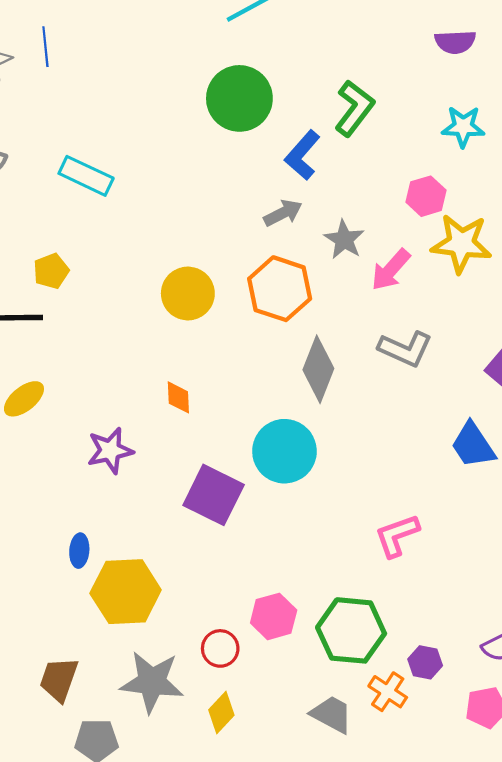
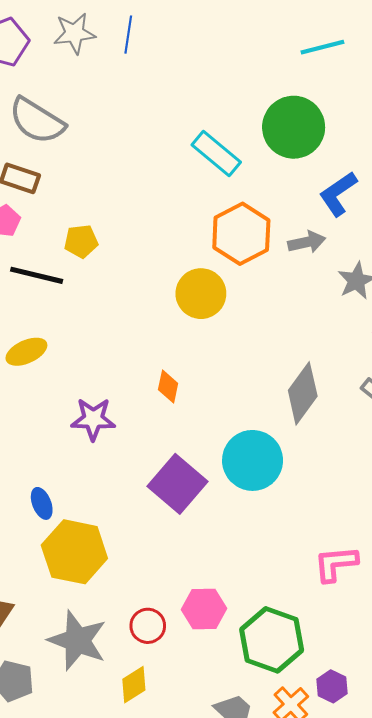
cyan rectangle: (86, 176) -> (216, 153), moved
orange hexagon: (280, 289) -> (241, 234), moved
blue ellipse: (79, 551) -> (42, 503), turned -40

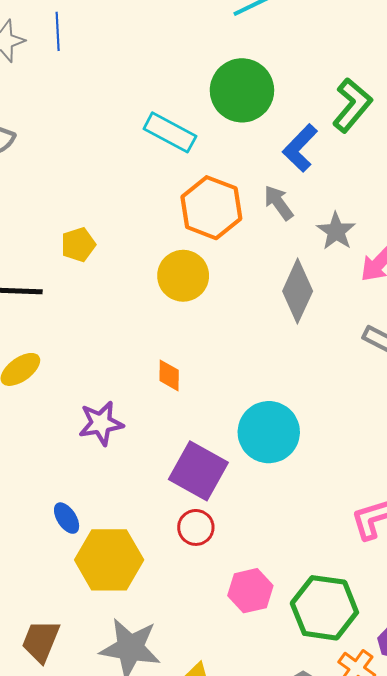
yellow pentagon: (81, 241) -> (78, 245), moved
gray arrow: (307, 242) -> (279, 203), turned -102
gray diamond: (303, 393) -> (298, 291), moved
red circle: (148, 626) -> (196, 527), moved

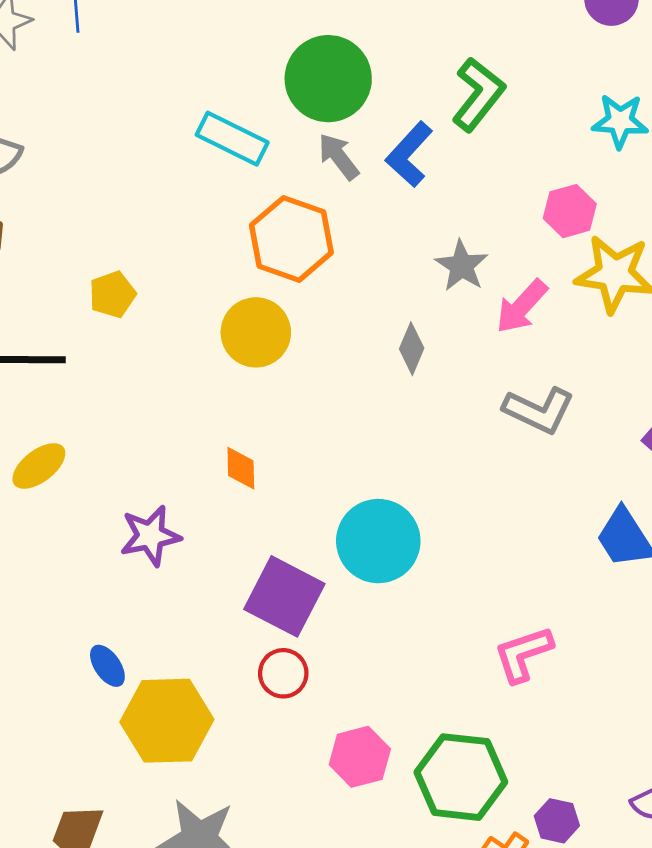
gray arrow: (279, 203) -> (339, 157), moved
gray diamond: (298, 291) -> (412, 349), size x0.6

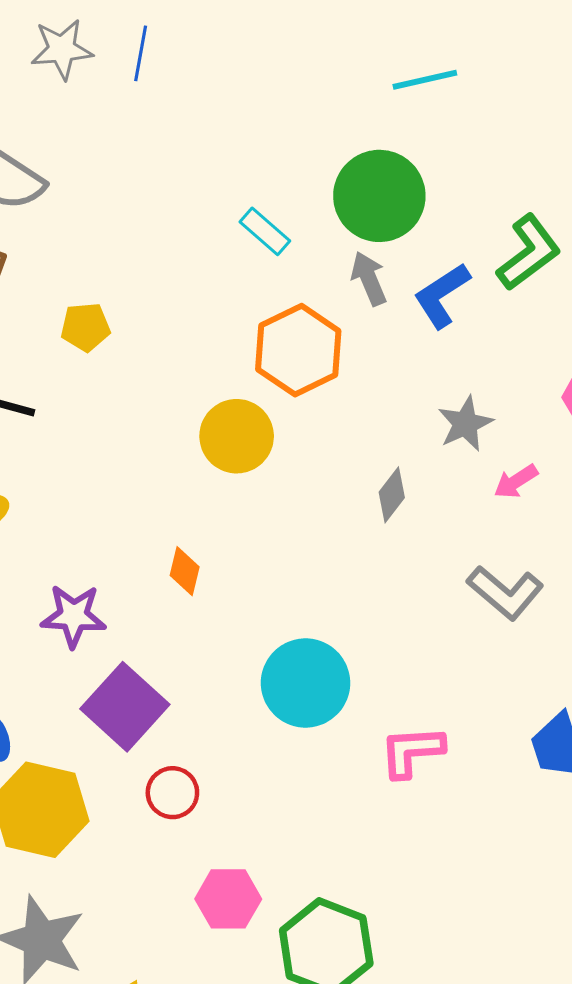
cyan rectangle: (232, 139) -> (265, 231), size x0.7
yellow pentagon: (112, 294) -> (85, 327), moved
pink arrow: (522, 306) -> (516, 481), size x0.7
purple square: (284, 596) -> (125, 707), moved
pink L-shape: (523, 654) -> (412, 751), moved

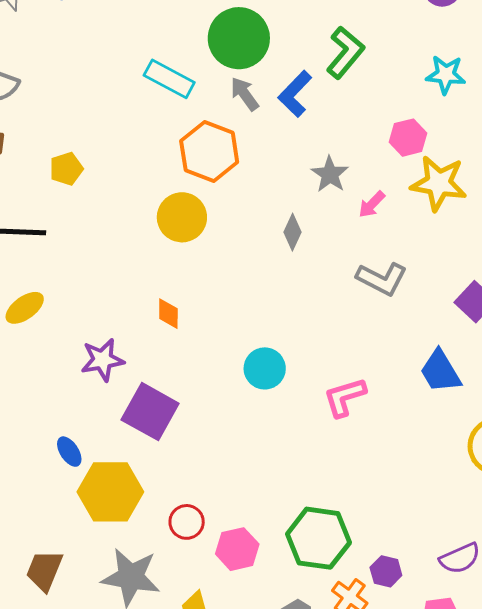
cyan rectangle: (265, 231) -> (169, 79), size x1.4
cyan circle: (306, 683) -> (265, 368), size x0.7
red circle: (172, 793) -> (187, 522), moved
pink hexagon: (228, 899) -> (237, 549), moved

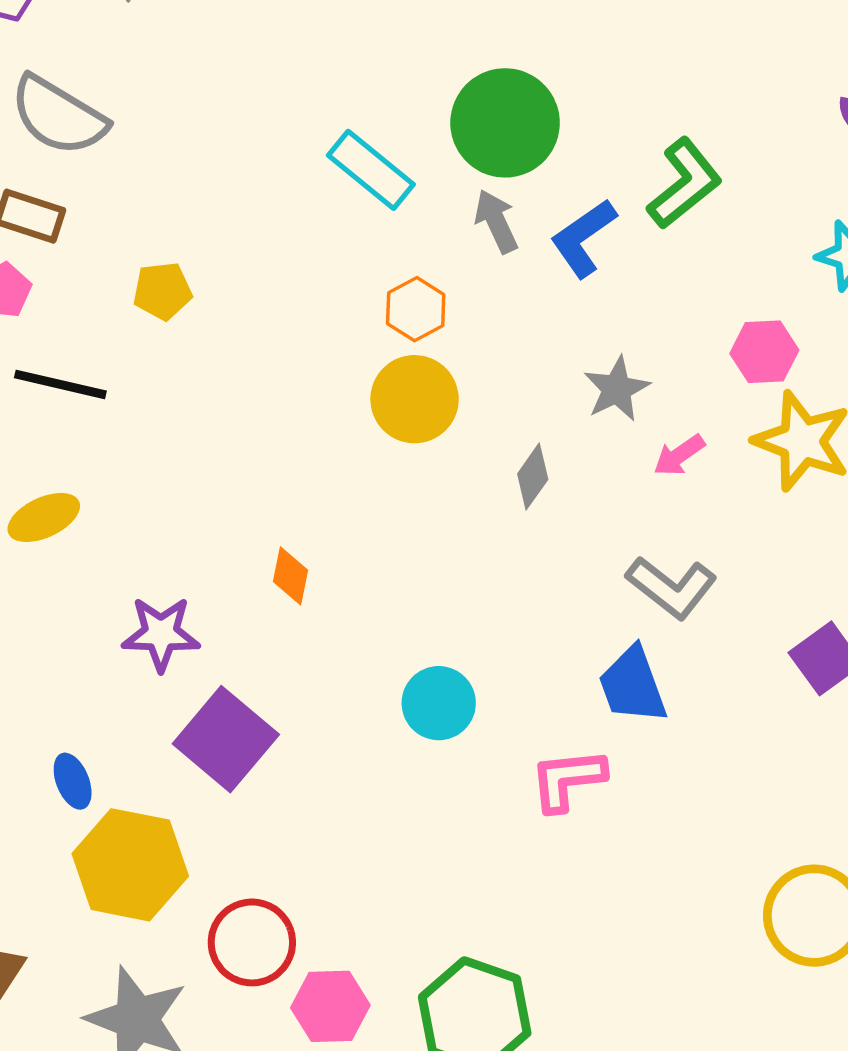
orange hexagon: (209, 152) -> (416, 309), size x0.6
yellow circle: (182, 217) -> (415, 399), moved
blue trapezoid: (440, 371) -> (633, 685), moved
red circle: (187, 522) -> (252, 942), size x1.4

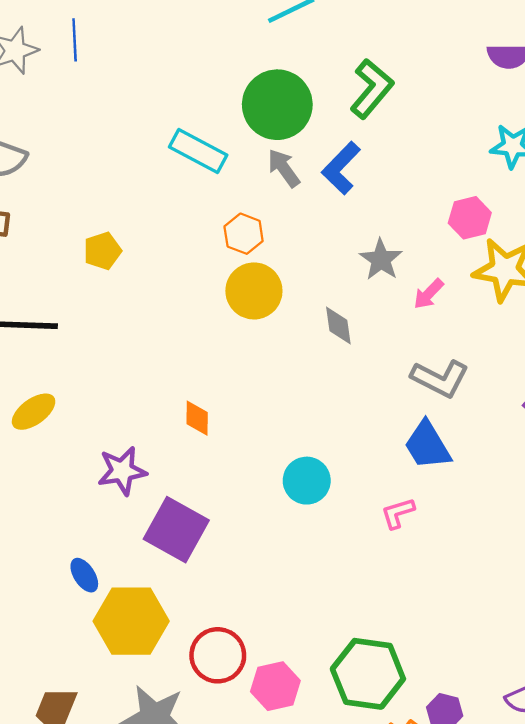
green L-shape: (684, 183) -> (372, 89), moved
yellow pentagon: (162, 291) -> (102, 251), moved
gray diamond: (533, 477) -> (338, 325), turned -33
pink L-shape: (568, 780) -> (398, 513), size x0.7

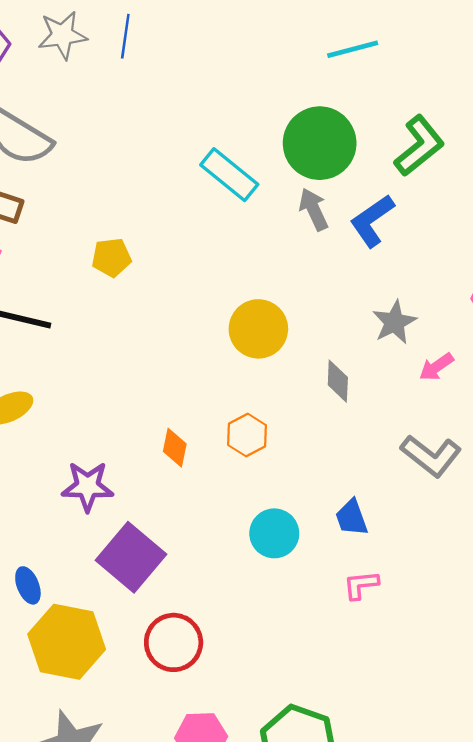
orange hexagon: (244, 234) -> (247, 435), moved
blue trapezoid: (427, 445) -> (352, 518), moved, size x0.7
red circle: (218, 655) -> (174, 642), moved

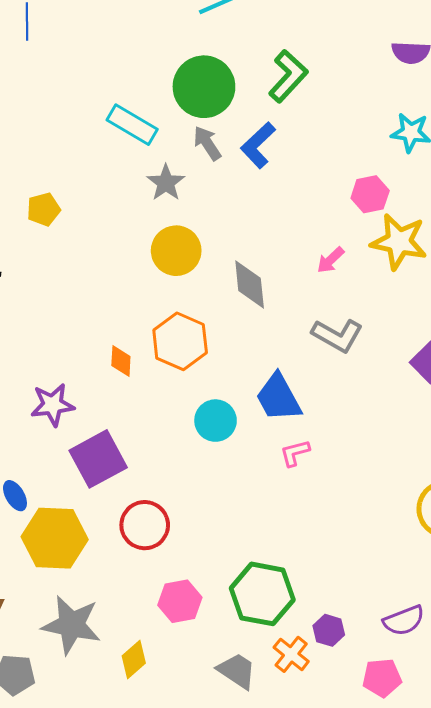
gray star: (394, 322) -> (166, 183), moved
gray diamond: (338, 381) -> (250, 284), size x1.4
orange hexagon: (247, 435) -> (180, 341), size x1.6
blue trapezoid: (352, 518) -> (278, 398), size x1.6
purple square: (131, 557) -> (98, 459), turned 30

